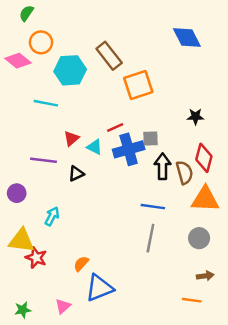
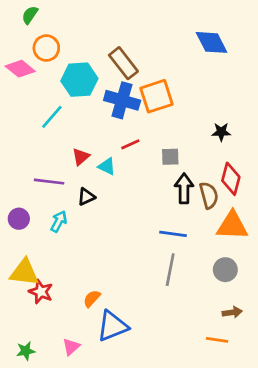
cyan line: (46, 103) -> (52, 117), turned -60
blue cross: (129, 149) -> (122, 100), moved, turned 32
cyan arrow: (52, 216) -> (59, 221), moved

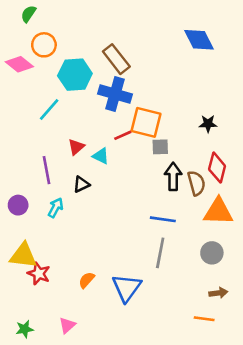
orange square: (156, 96) -> (146, 122), moved, turned 32
purple line: (49, 182) -> (47, 170), turned 72
blue triangle: (112, 326) -> (127, 288), moved, turned -32

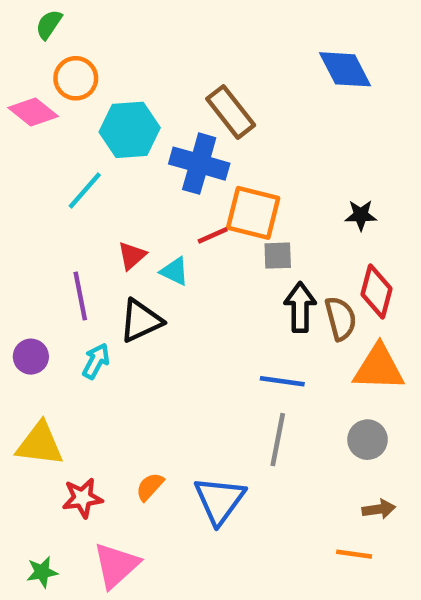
brown rectangle: (116, 59) -> (231, 112), moved
black triangle: (81, 184) -> (141, 321), size x1.5
red star: (39, 274) -> (82, 498), moved, turned -30
pink triangle: (67, 325) -> (116, 565), size x1.6

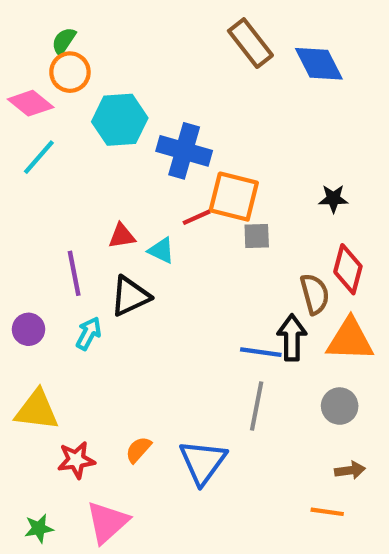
green semicircle: (49, 24) -> (64, 41), moved
brown rectangle: (231, 112) -> (250, 43), moved
cyan line: (85, 191) -> (39, 157), moved
red triangle: (132, 256) -> (122, 236), turned 32
black arrow: (300, 307) -> (292, 338), moved

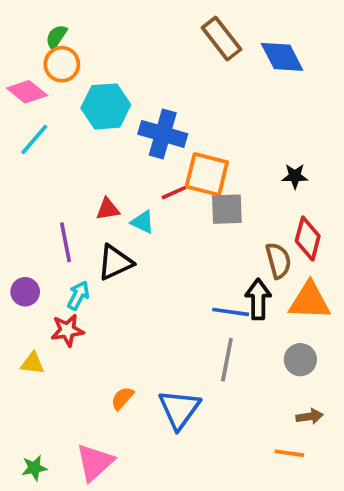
gray square: (257, 236) -> (227, 209), size x1.4
yellow triangle: (37, 410) -> (32, 363), size x0.6
red star: (76, 460) -> (67, 330), moved

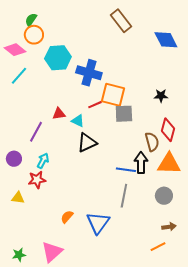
blue diamond: (282, 57) -> (166, 40), moved
purple line: (66, 242) -> (36, 132), turned 40
black triangle: (115, 262) -> (87, 143), moved
orange line: (289, 453) -> (158, 247), turned -35

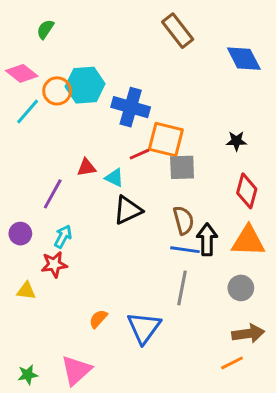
orange circle: (34, 35) -> (57, 91), moved
brown semicircle: (152, 142) -> (184, 220), moved
brown arrow: (169, 227) -> (248, 334), size x1.5

